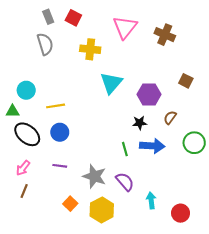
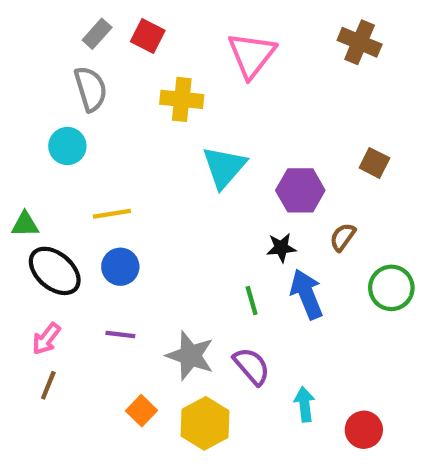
gray rectangle: (48, 17) -> (97, 34), turned 64
brown cross: (165, 35) -> (360, 42), moved
cyan circle: (26, 90) -> (67, 146), moved
blue arrow: (152, 146) -> (307, 294), turned -115

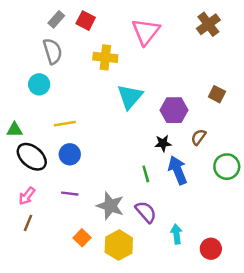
brown cross: (360, 42) -> (208, 24), turned 30

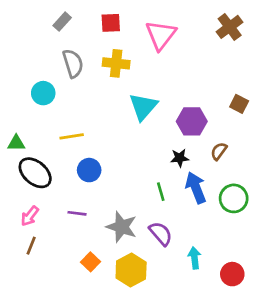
red square: (86, 21) -> (111, 23), moved, turned -30
gray semicircle: (53, 51) -> (73, 63), moved
blue circle: (70, 154) -> (89, 170), moved
green circle: (227, 167) -> (234, 198), moved

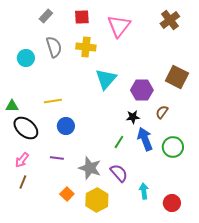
cyan circle: (43, 93) -> (26, 58), moved
brown square: (239, 104) -> (177, 77), size x1.6
green line: (161, 192) -> (119, 142), turned 48

